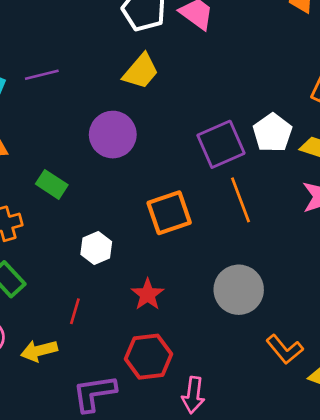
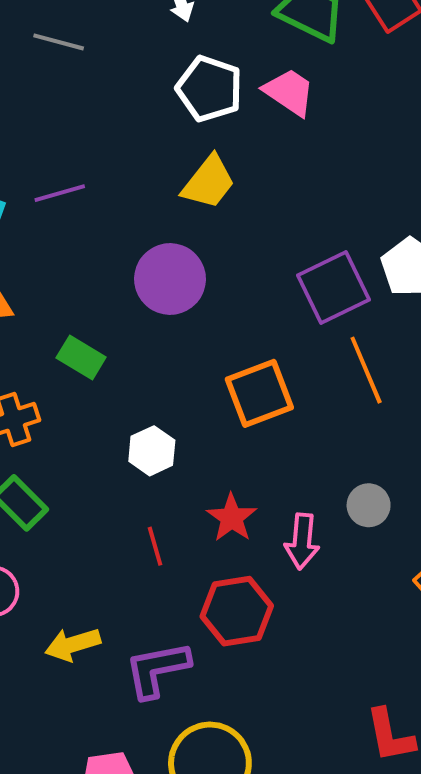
gray circle: (239, 290) -> (369, 505), size x0.6
red line: (75, 311) -> (155, 546), moved, turned -30
yellow arrow: (39, 351) -> (73, 644), moved
pink arrow: (193, 395) -> (302, 541), moved

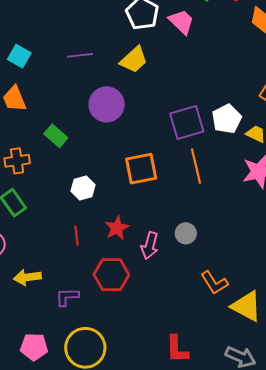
purple line: (60, 193) -> (80, 55), moved
purple L-shape: (157, 669) -> (67, 297), size x0.7

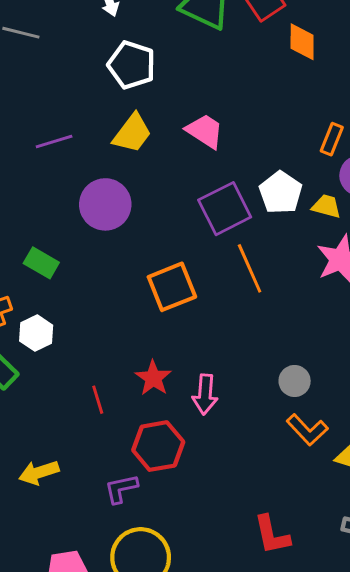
pink trapezoid: (181, 22) -> (205, 131), moved
white hexagon: (83, 188) -> (36, 333), moved
gray circle: (186, 233) -> (295, 381), moved
purple L-shape: (67, 297) -> (121, 489), moved

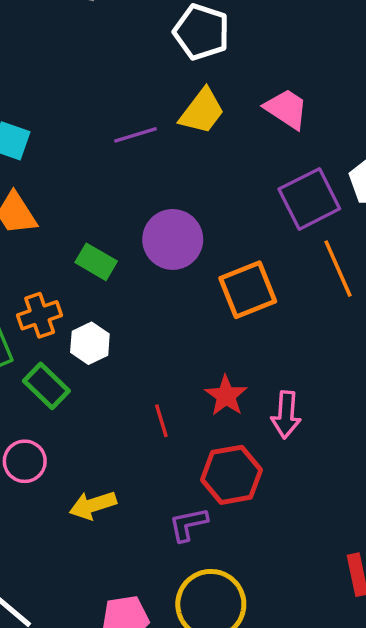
purple line: (54, 142) -> (135, 135), moved
purple circle: (105, 204) -> (173, 239), moved

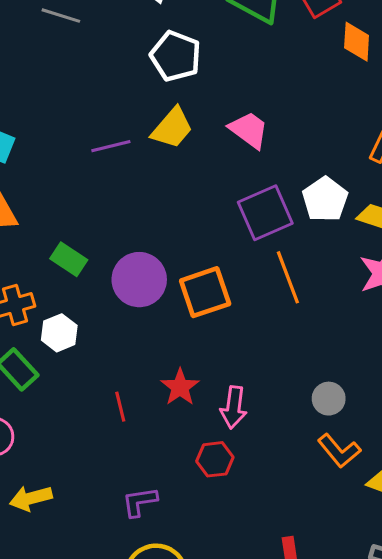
purple circle: (173, 239) -> (139, 280), moved
red hexagon: (232, 475) -> (215, 459), moved, size x0.7
yellow arrow: (93, 505) -> (31, 498), moved

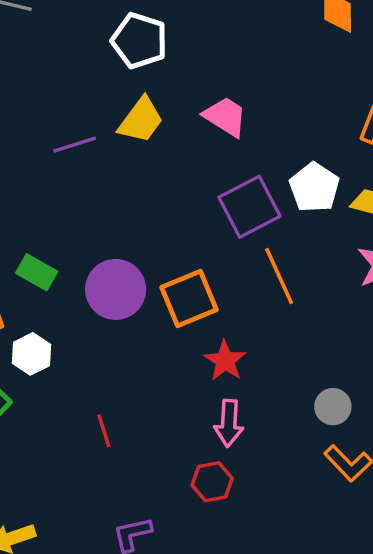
red star: (180, 387) -> (225, 361), moved

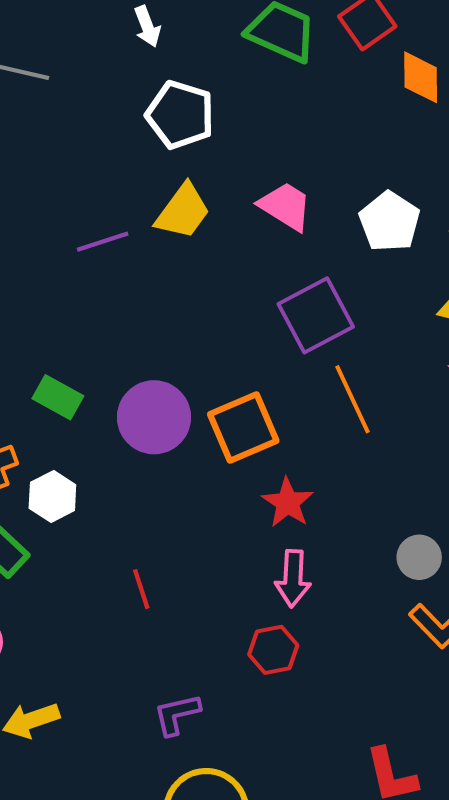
white pentagon: (314, 187) -> (390, 222), moved

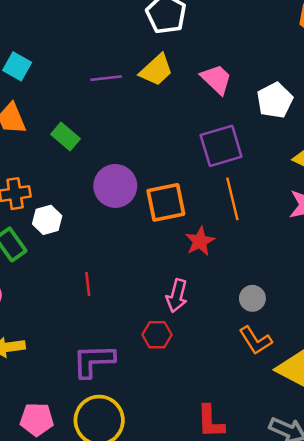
green rectangle: (58, 397) -> (65, 136), moved
red star: (288, 503) -> (200, 241), moved
purple L-shape: (177, 714) -> (93, 361), size x1.5

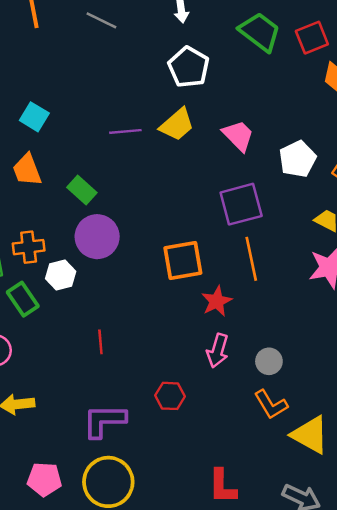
purple circle: (115, 186) -> (97, 237), moved
pink arrow: (177, 296) -> (218, 351), moved

